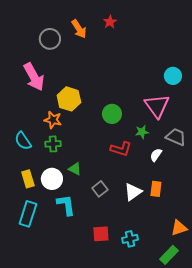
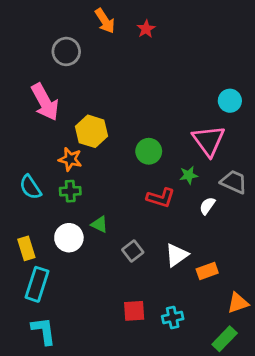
orange arrow: (79, 29) -> (105, 21), moved
yellow rectangle: (28, 179) -> (26, 248), moved
orange rectangle: (156, 189) -> (207, 271), moved, turned 63
cyan L-shape: (66, 205) -> (44, 331), moved

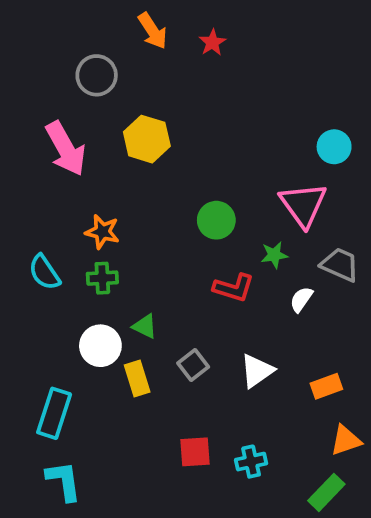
yellow hexagon: (92, 131) -> (147, 139), moved
yellow rectangle: (26, 248) -> (137, 379), moved
orange rectangle: (207, 271) -> (326, 386), moved

